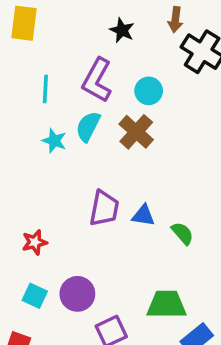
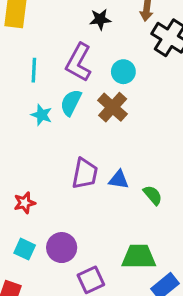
black star: (122, 30) -> (100, 19), turned -30

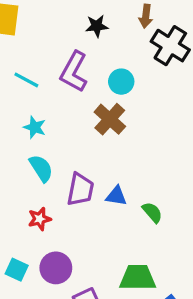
cyan line: (34, 70) -> (26, 80), turned -65
cyan semicircle: (71, 103) -> (41, 168), moved, turned 120
red star: (25, 203) -> (39, 219), moved

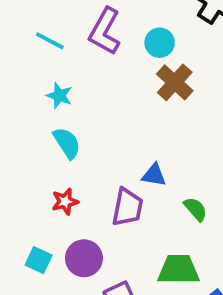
brown cross: (110, 119) -> (175, 82), moved
purple trapezoid: (80, 189) -> (127, 207), moved
green semicircle: (152, 212) -> (196, 209), moved

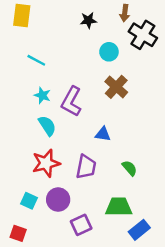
purple L-shape: (105, 31) -> (71, 101), moved
cyan circle: (160, 43) -> (109, 52), moved
blue triangle: (154, 175) -> (103, 134), moved
red star: (65, 202) -> (46, 163), size x1.6

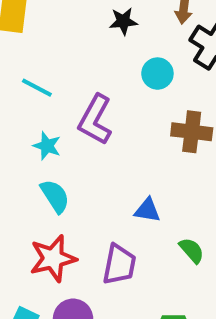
brown cross: (116, 87) -> (192, 132), moved, turned -35
purple L-shape: (71, 101) -> (95, 120), moved
green semicircle: (130, 168) -> (192, 250), moved

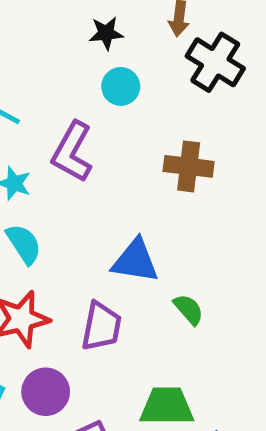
cyan circle: (157, 74) -> (121, 86), moved
blue triangle: (147, 210) -> (135, 261), size x1.5

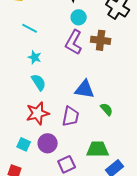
purple L-shape: (72, 152) -> (74, 42), moved
brown cross: (189, 166) -> (101, 40), moved

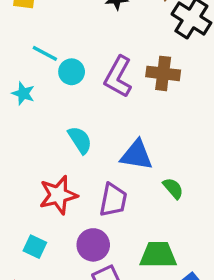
cyan circle: (79, 17) -> (72, 72), moved
cyan star: (35, 57) -> (23, 93), moved
cyan semicircle: (39, 82) -> (80, 140), moved
purple circle: (48, 143) -> (93, 245), moved

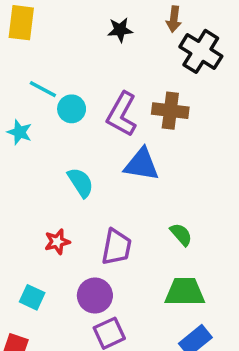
blue triangle: (136, 155) -> (142, 164), moved
red star: (58, 195) -> (57, 242), size x0.6
green trapezoid: (158, 255) -> (185, 292), moved

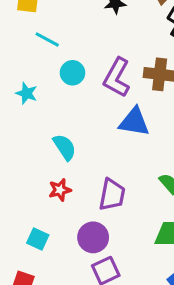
cyan line: (43, 89) -> (47, 40), moved
cyan semicircle: (81, 182) -> (65, 147), moved

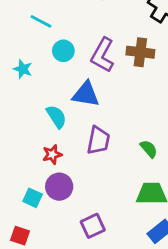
blue triangle: (134, 122) -> (86, 94), moved
purple trapezoid: (112, 195) -> (98, 140), moved
purple circle: (93, 237) -> (59, 187), moved

